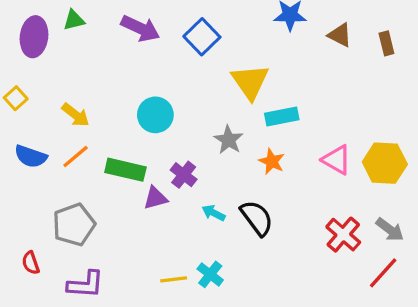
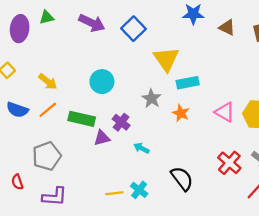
black semicircle: (257, 218) -> (182, 179), moved

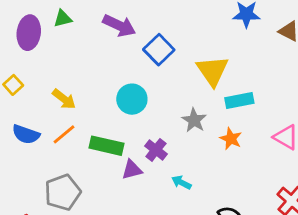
blue square: (133, 29) -> (159, 50), moved

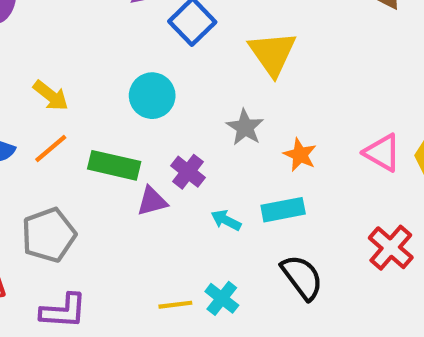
cyan rectangle: (239, 100) -> (283, 210), moved

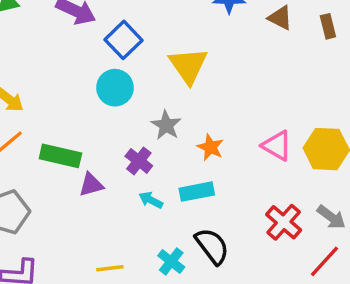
cyan circle: (152, 96) -> (115, 88), moved
purple cross: (188, 172) -> (139, 161), moved
cyan cross: (222, 298) -> (171, 261), moved

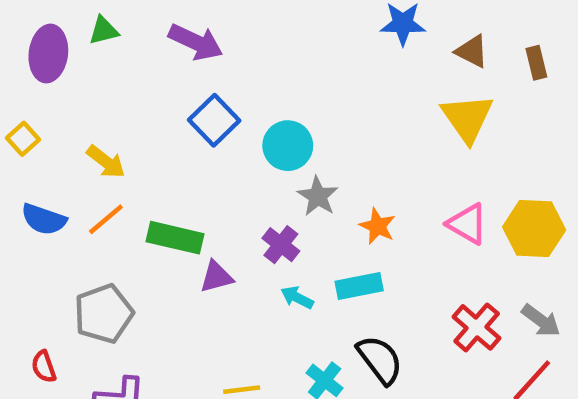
blue square: (124, 40) -> (214, 120), moved
yellow triangle: (188, 66) -> (467, 118), moved
cyan circle: (115, 88) -> (288, 146), moved

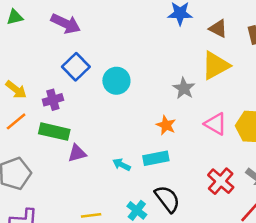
yellow triangle: (467, 118) -> (216, 65), turned 36
gray star: (318, 196) -> (184, 88), moved
purple cross: (281, 245) -> (53, 100), moved, turned 36

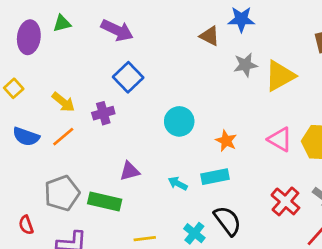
brown triangle: (218, 29) -> (210, 36), moved
cyan circle: (116, 81) -> (179, 121), moved
gray star: (184, 88) -> (245, 65), moved, turned 30
green rectangle: (54, 132) -> (105, 201), moved

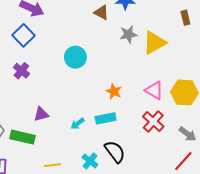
blue square: (128, 77) -> (23, 35), moved
purple cross: (103, 113) -> (21, 71), turned -35
cyan circle: (179, 121) -> (75, 57), moved
cyan arrow: (178, 183) -> (77, 124), turned -64
red cross: (285, 201) -> (153, 122), moved

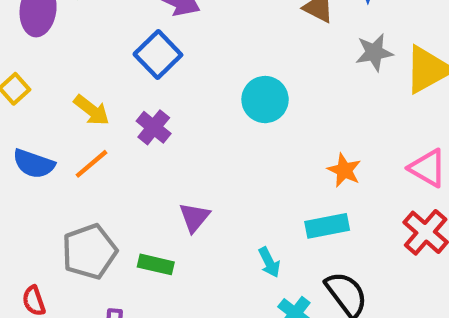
purple triangle: (41, 114) -> (194, 217), turned -35
cyan arrow: (77, 124) -> (269, 262), moved, turned -80
green rectangle: (22, 137) -> (156, 264), size x0.7

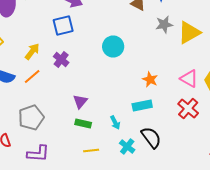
blue square: (158, 55) -> (63, 26), turned 30
yellow arrow: (92, 110) -> (32, 52), turned -90
green rectangle: (156, 264) -> (83, 124), moved

